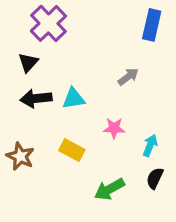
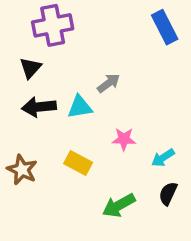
purple cross: (48, 23) -> (53, 25), turned 33
blue rectangle: (152, 25) -> (165, 27), turned -40
gray arrow: (128, 77) -> (109, 83), moved
cyan arrow: (150, 145) -> (163, 158), turned -145

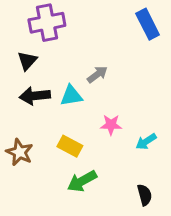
black semicircle: (168, 193) -> (145, 195), moved, turned 140
green arrow: (119, 205) -> (82, 181), moved

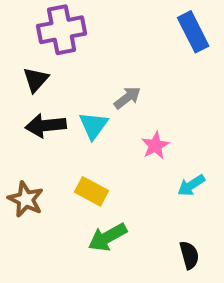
cyan triangle: (71, 96) -> (93, 126), turned -45
pink star: (111, 125) -> (155, 145), moved, turned -30

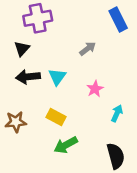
gray arrow: (127, 98) -> (88, 49), moved
cyan arrow: (191, 185) -> (117, 113), turned 147
brown star: (26, 199) -> (16, 122), turned -30
black semicircle: (189, 255) -> (116, 156), size x1.5

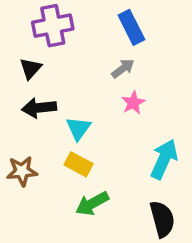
blue rectangle: (118, 19) -> (131, 27), moved
cyan triangle: (57, 77) -> (78, 128), moved
pink star: (95, 89) -> (133, 103), moved
cyan arrow: (117, 113) -> (164, 159), size x1.6

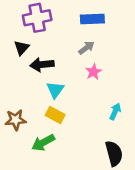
blue rectangle: (131, 27) -> (92, 19), turned -65
black arrow: (39, 108) -> (42, 65), moved
cyan arrow: (164, 159) -> (115, 111), size x0.6
green arrow: (92, 204) -> (43, 143), moved

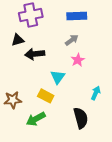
black triangle: (22, 48) -> (18, 40), turned 32
cyan triangle: (55, 90) -> (58, 77), moved
black semicircle: (114, 153) -> (81, 118), moved

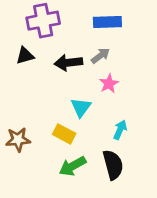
black arrow: (35, 54) -> (68, 63), moved
cyan arrow: (96, 93) -> (120, 130), moved
green arrow: (36, 119) -> (73, 166), moved

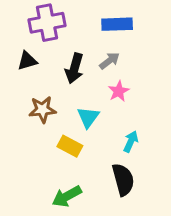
black arrow: (68, 63) -> (74, 68), turned -68
brown star: (18, 140) -> (42, 110), moved
green arrow: (73, 166) -> (67, 196), moved

